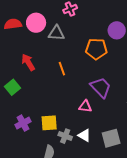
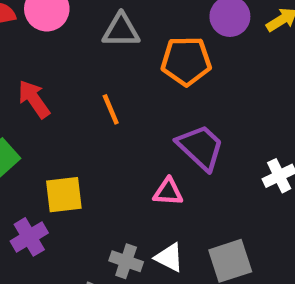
gray triangle: (56, 33) -> (121, 30), moved
yellow square: (49, 123) -> (64, 195), moved

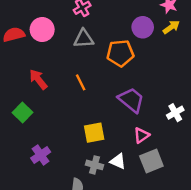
pink triangle: (168, 192) -> (142, 135), moved, turned -35
yellow square: (64, 195) -> (94, 133), moved

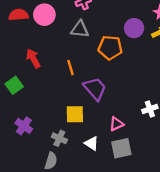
purple trapezoid: (131, 100) -> (95, 89), moved
purple cross: (41, 155) -> (24, 126), turned -30
gray cross: (94, 165) -> (59, 138), moved

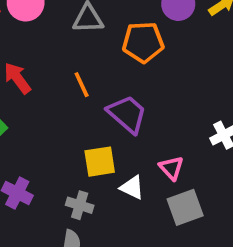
pink triangle: (116, 124) -> (171, 168), turned -40
white triangle: (91, 143) -> (132, 187), moved

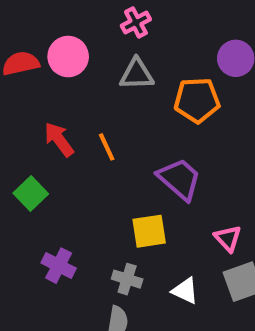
orange line: (82, 85) -> (107, 147), moved
white triangle: (132, 187) -> (185, 291), moved

